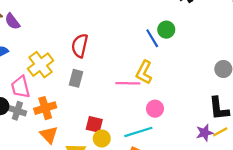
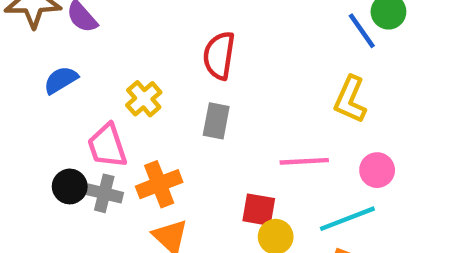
yellow cross: (41, 65) -> (144, 99), size x0.7
pink line: (128, 83) -> (304, 161), moved

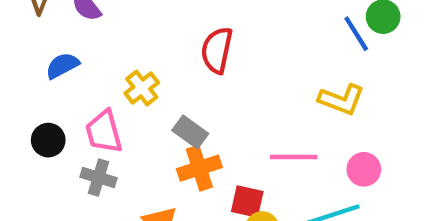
yellow L-shape: (350, 99) -> (342, 100), turned -96
gray rectangle: (216, 121) -> (190, 132), moved, turned -68
orange cross: (159, 184) -> (199, 168), moved
black circle: (70, 186) -> (48, 140), moved

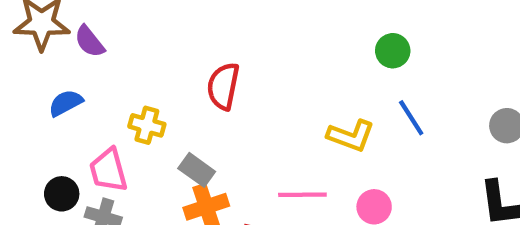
blue line: (356, 34) -> (411, 118), moved
yellow cross: (142, 88) -> (147, 125), turned -36
black circle: (48, 140) -> (62, 194), moved

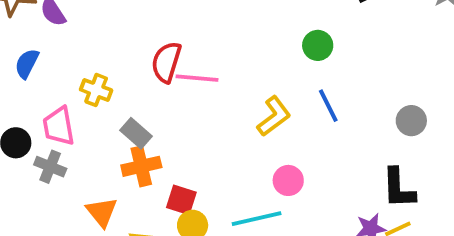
blue semicircle: (66, 103) -> (27, 64), turned -40
yellow L-shape: (351, 136) -> (274, 116), turned -63
pink line: (302, 195) -> (197, 78), moved

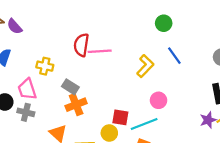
red square: (181, 200) -> (120, 117), moved

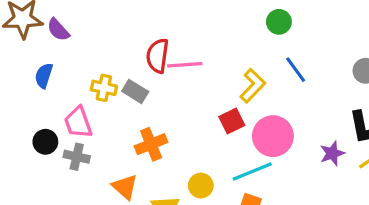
gray rectangle: (70, 87) -> (135, 91), moved
pink circle: (158, 100) -> (273, 136), size x1.6
red square: (120, 117) -> (232, 121), moved, turned -35
purple star: (208, 120) -> (332, 153), moved

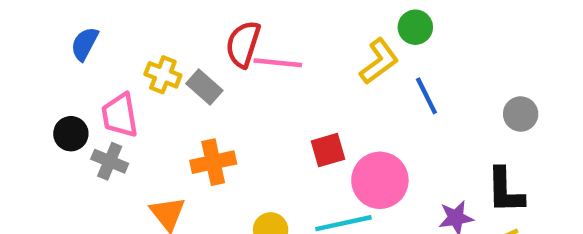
yellow L-shape: (253, 86) -> (379, 61), moved

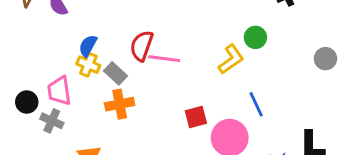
blue semicircle: (85, 44) -> (88, 46), moved
blue line: (426, 96) -> (256, 104), moved
gray circle: (521, 114) -> (325, 59), moved
orange cross: (213, 162) -> (120, 104), moved

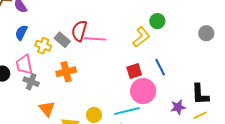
blue semicircle: (88, 46) -> (21, 33), moved
gray rectangle: (115, 73) -> (62, 40), moved
red square: (196, 117) -> (134, 71), moved
gray cross: (52, 121) -> (31, 82), moved

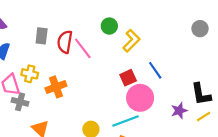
green circle: (157, 21) -> (109, 26), moved
pink line: (95, 39) -> (83, 48), turned 55
gray rectangle: (62, 40) -> (42, 36), moved, turned 63
yellow cross: (43, 46) -> (30, 74), moved

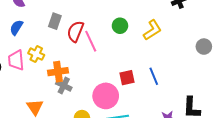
yellow L-shape: (131, 41) -> (152, 30), moved
pink circle: (140, 98) -> (106, 96), moved
gray cross: (20, 102) -> (64, 86), moved

